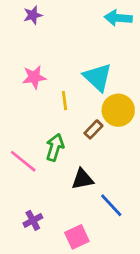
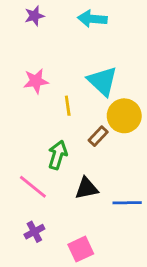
cyan arrow: (118, 18) -> (92, 19), moved
pink line: (23, 161) -> (33, 187), moved
blue line: (111, 205) -> (127, 203), moved, turned -48

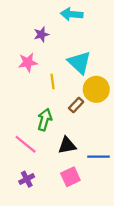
purple star: (34, 16) -> (41, 34), moved
pink square: (81, 249) -> (70, 177), moved

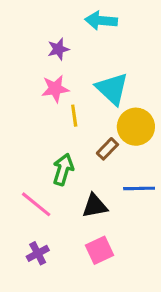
pink star: (28, 62) -> (55, 89), moved
blue line: (98, 157) -> (139, 188), moved

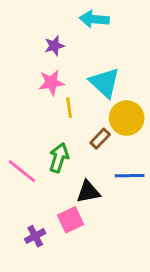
pink line: (36, 204) -> (22, 171), moved
pink square: (100, 250) -> (71, 220), moved

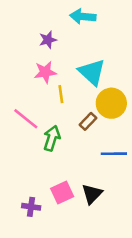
pink line: (22, 171) -> (26, 119), moved
black triangle: (88, 192) -> (92, 194), moved, turned -35
purple cross: (35, 236) -> (31, 207), turned 36

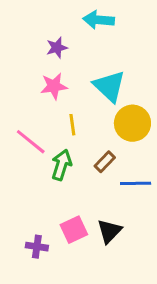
yellow line: (61, 94) -> (72, 125), moved
brown rectangle: (88, 121) -> (105, 162), moved

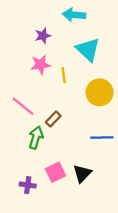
cyan triangle: (109, 86) -> (88, 50), moved
yellow line: (72, 125) -> (64, 75), moved
brown rectangle: (105, 162) -> (53, 119), moved
green arrow: (62, 165) -> (36, 138), moved

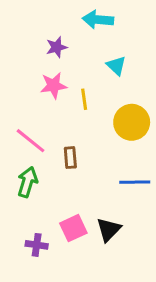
cyan triangle: (88, 50) -> (116, 66), size x0.6
brown rectangle: (53, 119) -> (70, 158), turned -49
green arrow: (36, 138) -> (27, 182), moved

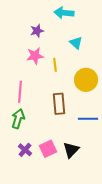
pink line: (30, 141) -> (20, 92), turned 55
brown rectangle: (70, 158) -> (59, 104), moved, size x1.5
purple cross: (37, 245) -> (25, 150), moved, turned 32

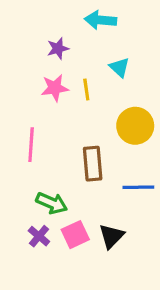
yellow line: (55, 65) -> (86, 89), moved
green arrow: (18, 119) -> (52, 203), moved, turned 96

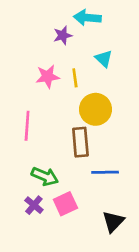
purple star: (58, 48) -> (63, 35), moved
yellow circle: (135, 126) -> (95, 109), moved
blue line: (138, 187) -> (105, 172), moved
black triangle: (112, 236) -> (113, 222), moved

